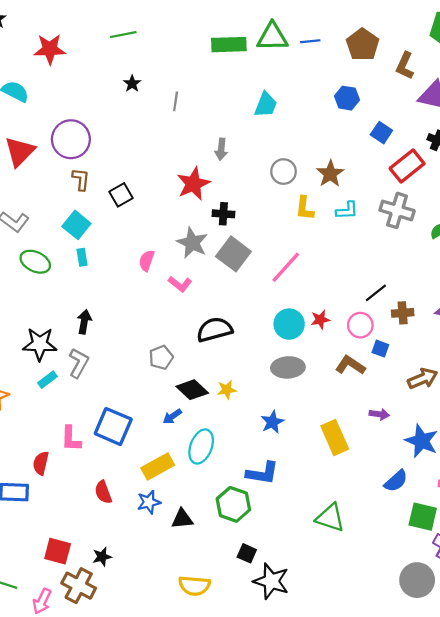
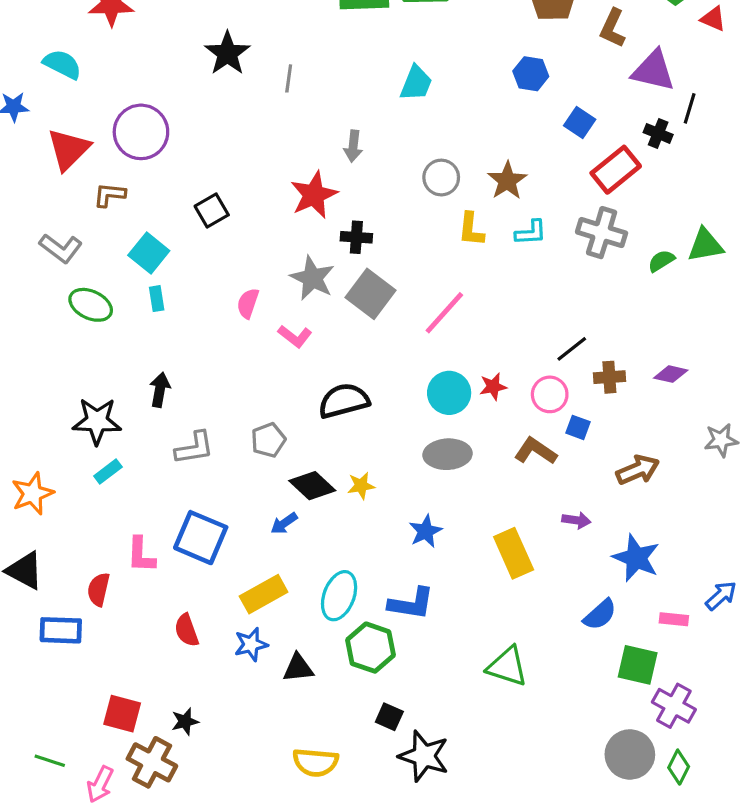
black star: (132, 84) -> (227, 53), size x1.8
brown L-shape: (81, 179) -> (110, 195), moved, turned -90
gray L-shape: (79, 363) -> (194, 448), moved, turned 52
cyan ellipse: (201, 446) -> (339, 596), moved

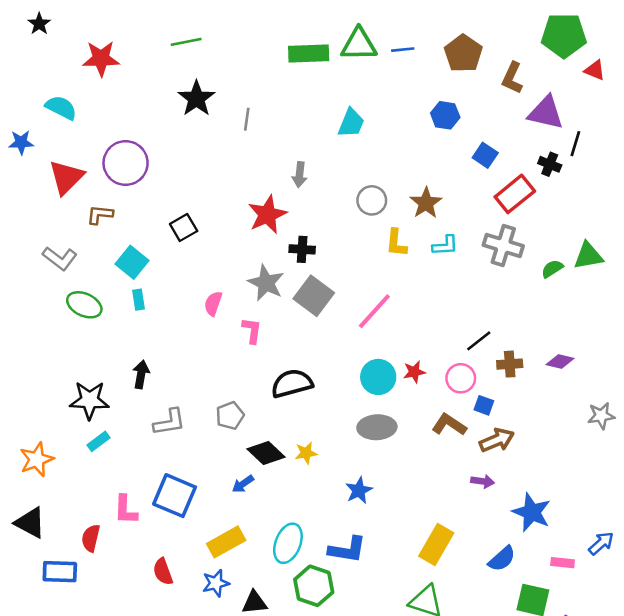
pink L-shape: (295, 336) -> (252, 331), turned -120
brown arrow: (638, 470) -> (497, 440), moved
yellow rectangle: (514, 553) -> (436, 545), moved, turned 54

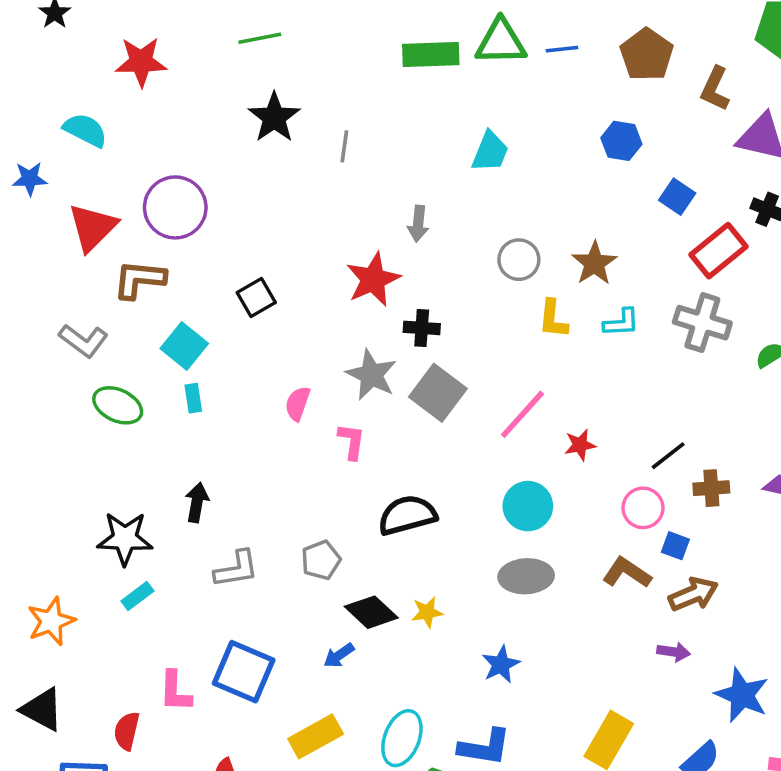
brown L-shape: (100, 215) -> (139, 279), size x1.4
red star: (414, 372) -> (580, 445), moved

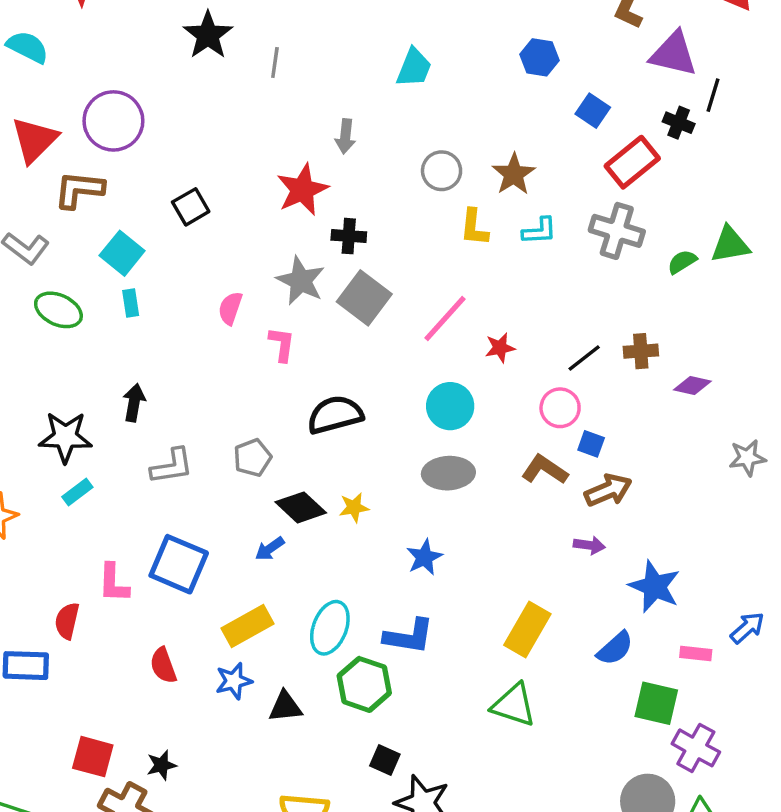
brown cross: (711, 488) -> (641, 351), moved

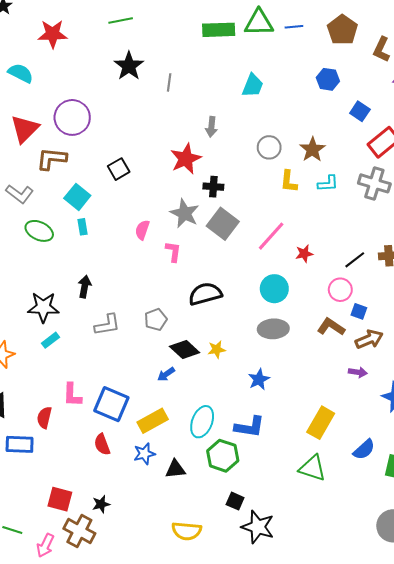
blue square: (179, 564) -> (111, 404), moved
blue semicircle: (615, 648) -> (364, 450), moved

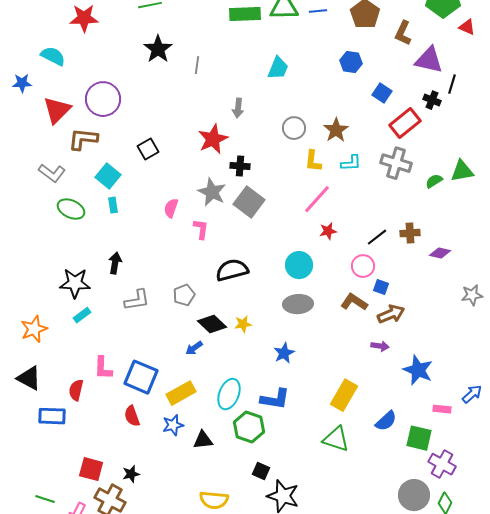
pink line: (271, 236) -> (317, 199), moved

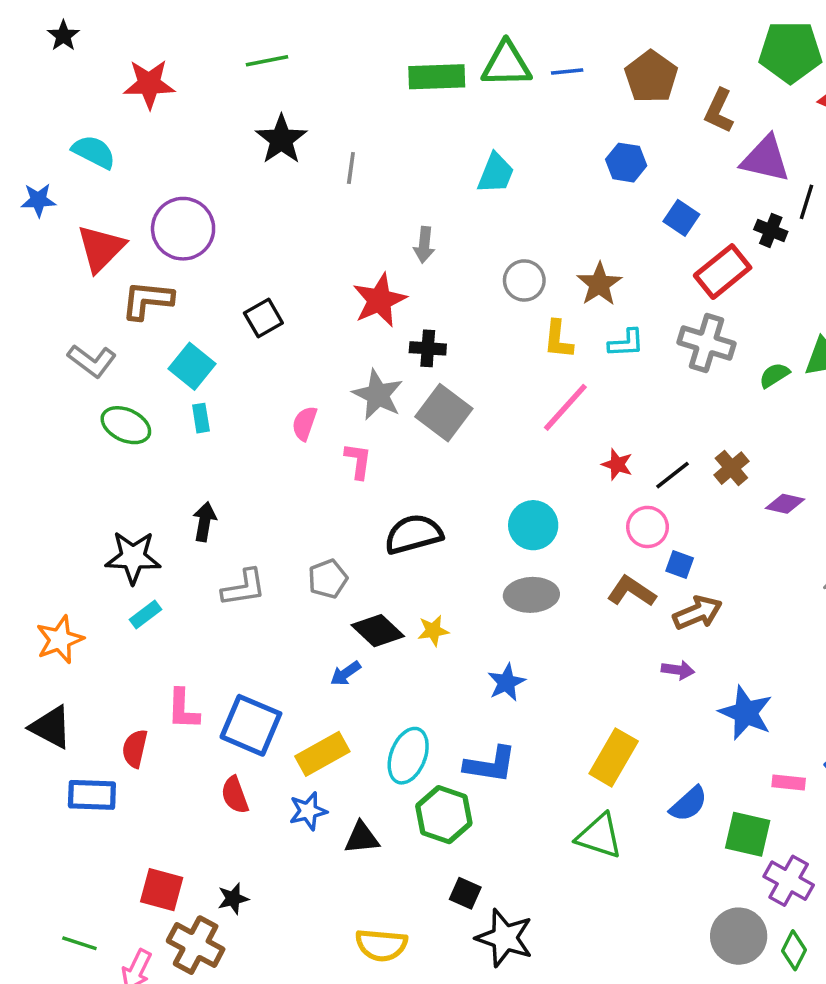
red star: (328, 231) -> (617, 464), moved, turned 30
brown cross: (410, 233) -> (731, 468), turned -36

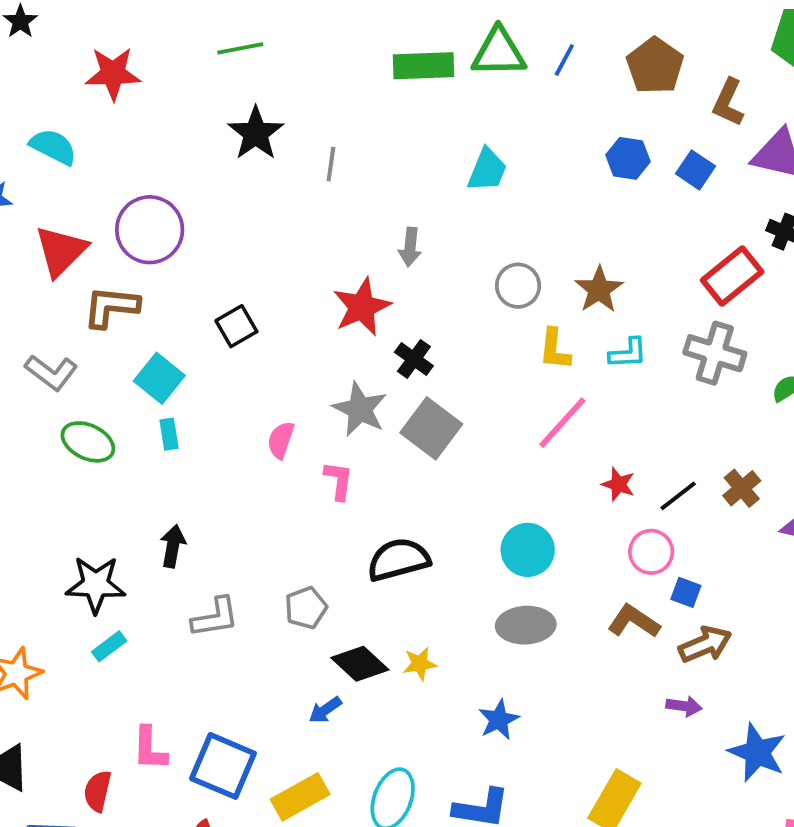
blue line: (567, 71) -> (564, 60), turned -56
blue square: (681, 218) -> (695, 170), moved
black cross: (428, 348) -> (414, 359), turned 32

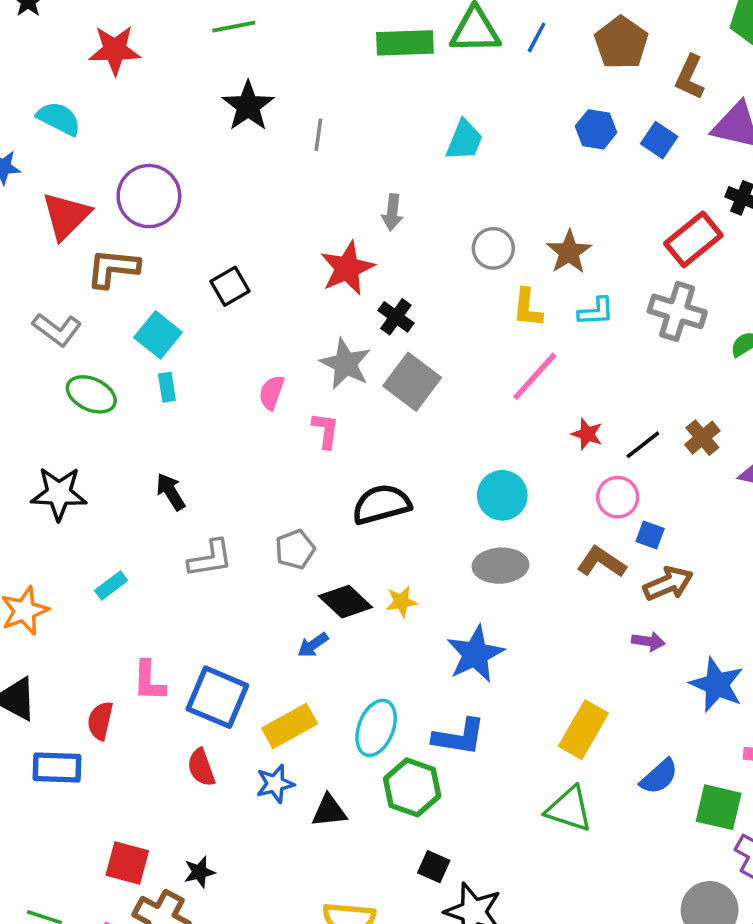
black arrow: (173, 546) -> (171, 492), turned -42
black star: (96, 585) -> (59, 494), moved
blue star: (499, 720) -> (475, 654), size x1.5

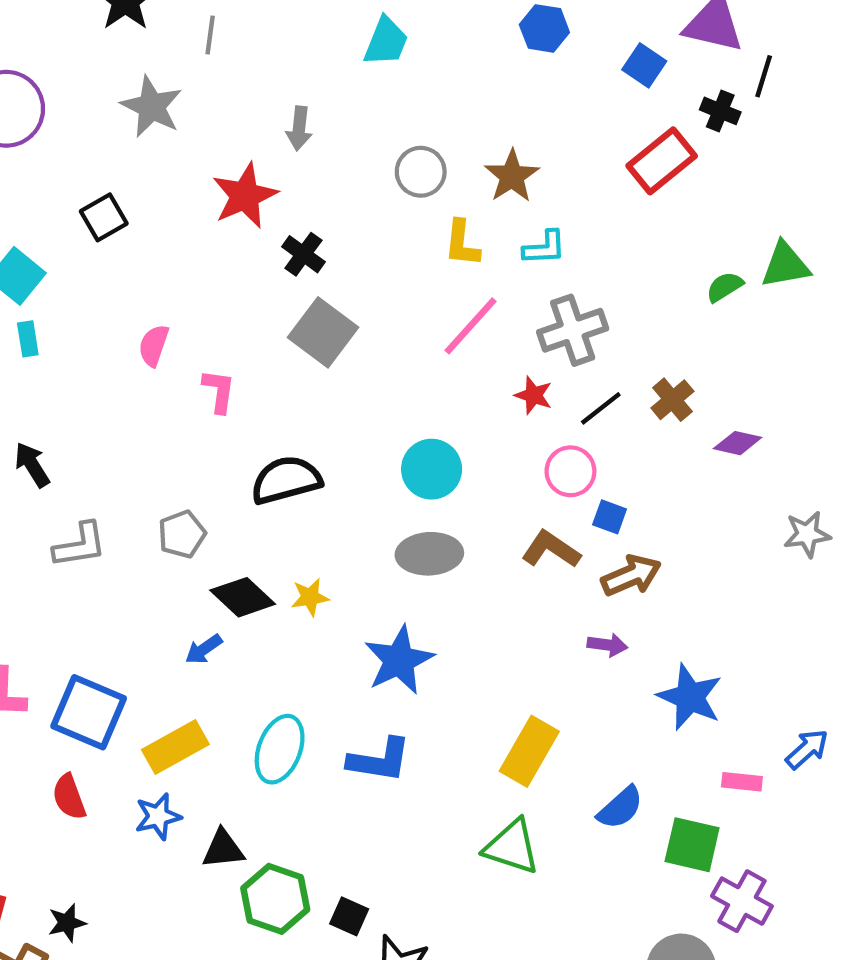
blue square: (659, 140) -> (644, 65), moved
gray cross: (677, 311) -> (573, 330), moved, turned -36
gray star: (345, 364) -> (152, 107), moved
green hexagon: (412, 787) -> (275, 899), moved

